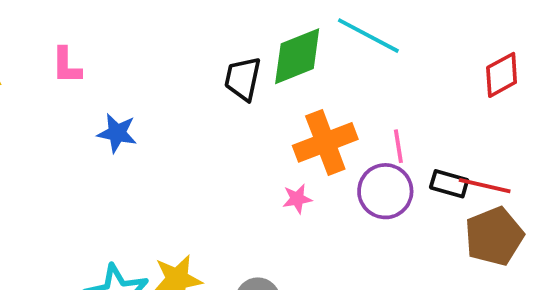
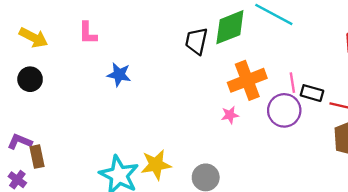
black rectangle: (449, 184) -> (312, 93), moved

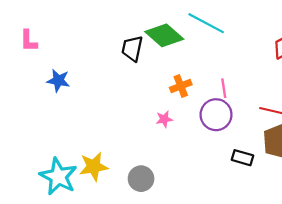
green diamond: (230, 27) -> (164, 35), turned 63
orange cross: (247, 80) -> (181, 86), size x0.6
black rectangle: (312, 93) -> (242, 158), moved

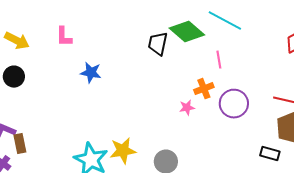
orange cross: (181, 86) -> (204, 89), moved
pink line: (224, 88) -> (219, 60), moved
black rectangle: (242, 158) -> (270, 154), moved

